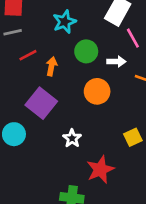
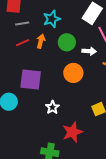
gray line: (13, 32) -> (22, 24), moved
orange arrow: (51, 66) -> (41, 41), moved
purple square: (41, 103) -> (31, 79), turned -35

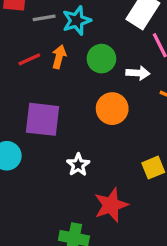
gray line: (22, 24) -> (44, 18), moved

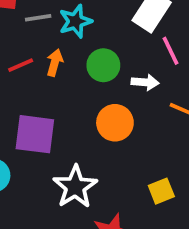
white star: (78, 165) -> (75, 187), size x1.6

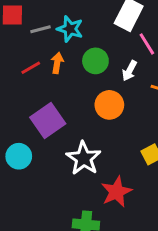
cyan star: (75, 21) -> (70, 29), turned -30
white arrow: (145, 82) -> (130, 71), turned 120
purple square: (35, 134) -> (48, 120), turned -36

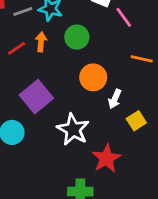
white arrow: (130, 71) -> (115, 99), moved

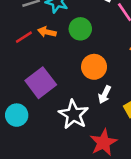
orange arrow: (41, 42) -> (47, 32), turned -84
white arrow: (115, 99) -> (105, 95), moved

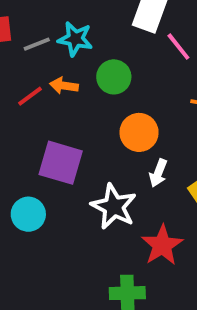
purple square: (41, 83) -> (61, 163), turned -32

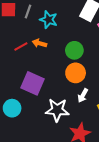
gray line: (37, 44) -> (28, 12), moved, turned -56
green circle: (114, 77) -> (74, 50), moved
white star: (114, 207) -> (57, 110), turned -30

